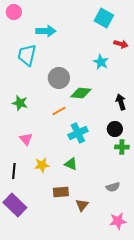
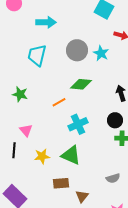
cyan trapezoid: (27, 55) -> (37, 55), moved
gray circle: (59, 78) -> (77, 50), moved
green triangle: (71, 164) -> (71, 155), size x1.5
black line: (14, 171) -> (14, 150), moved

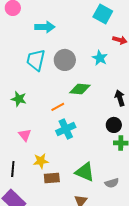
gray circle: (77, 50) -> (65, 60), moved
cyan cross: (78, 124) -> (66, 129), moved
black line: (14, 150) -> (13, 169), moved
green triangle: (71, 155) -> (85, 172), moved
brown rectangle: (61, 183) -> (52, 178), moved

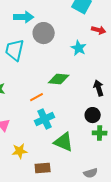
gray circle: (65, 60) -> (44, 33), moved
green triangle: (85, 172) -> (64, 142), moved
brown rectangle: (52, 178) -> (43, 168), moved

